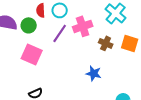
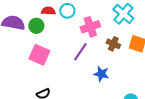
red semicircle: (41, 10) -> (48, 11), turned 96
purple line: (60, 33) -> (80, 52), moved

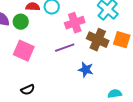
brown cross: (113, 44) -> (98, 40), size x1.5
purple line: (80, 52) -> (65, 48), turned 36

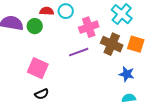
pink square: (24, 51) -> (38, 68), moved
blue star: (86, 70) -> (127, 74), moved

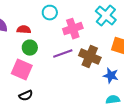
red semicircle: (47, 11) -> (24, 30), moved
green circle: (35, 26) -> (30, 48), moved
brown cross: (112, 44) -> (90, 57), moved

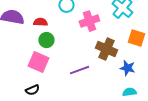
purple line: (63, 54) -> (79, 70), moved
black semicircle: (26, 96) -> (32, 90), moved

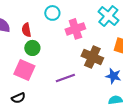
red semicircle: (40, 22) -> (26, 30), turned -104

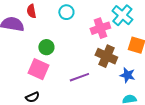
pink cross: (75, 29) -> (100, 28), moved
red semicircle: (26, 30) -> (31, 11), moved

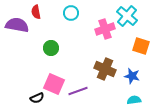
brown cross: (106, 56) -> (105, 69), moved
pink square: (38, 69) -> (54, 84), moved
purple line: (79, 77) -> (78, 91), moved

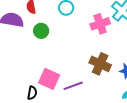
green circle: (51, 48) -> (41, 31), moved
black semicircle: (37, 98) -> (32, 93), turned -56

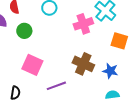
pink square: (49, 79) -> (32, 65), moved

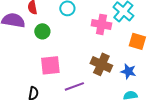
pink cross: (83, 24) -> (101, 24), turned 30
pink square: (32, 65) -> (50, 65), turned -30

